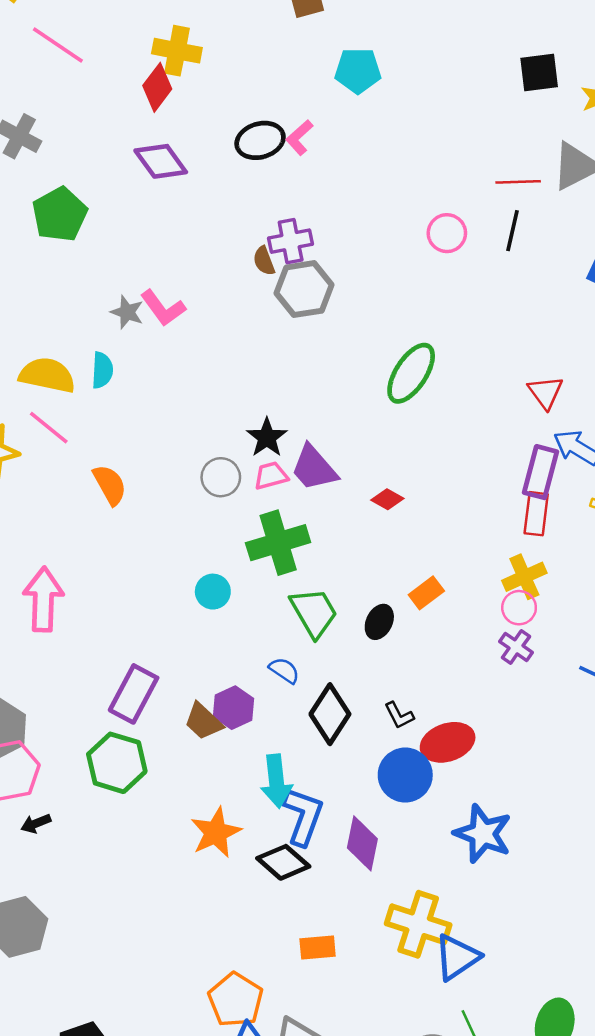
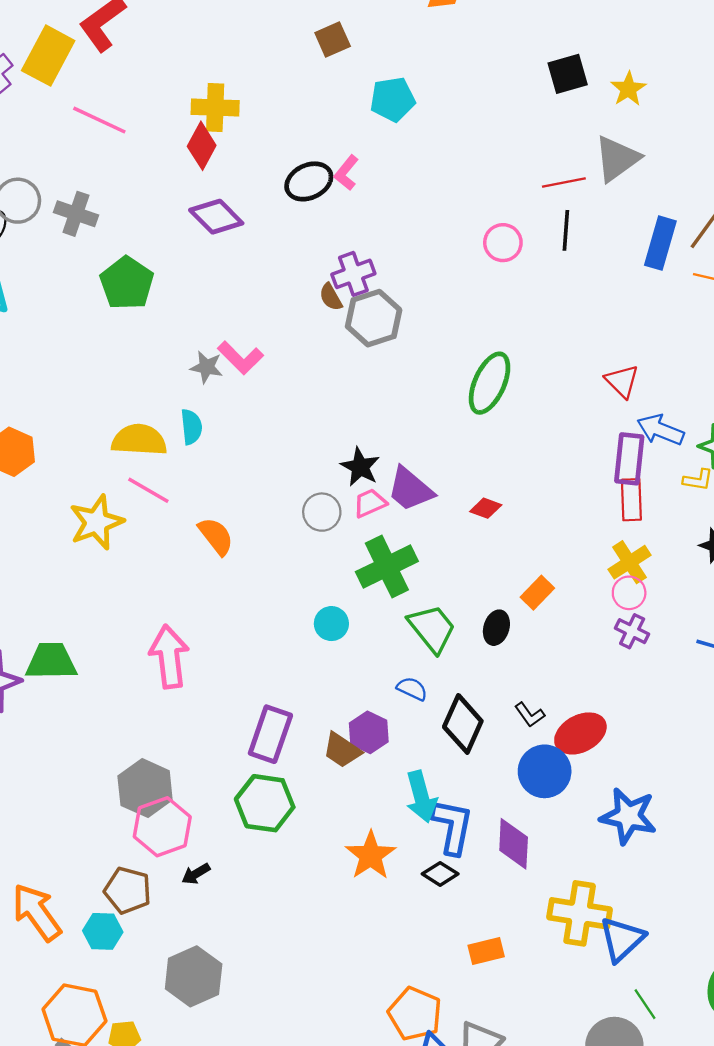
black diamond: (283, 862) -> (440, 874), size x0.7

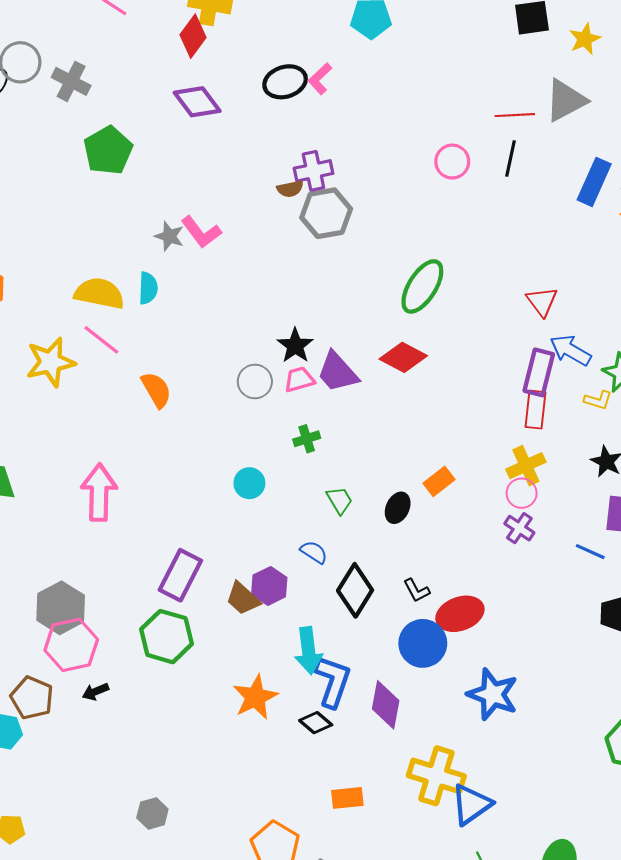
brown semicircle: (331, 297) -> (290, 189), turned -80
red diamond: (486, 508) -> (403, 357), moved, size x1.6
green cross: (387, 567) -> (307, 439), size x0.5
green trapezoid: (432, 628) -> (339, 500), size x0.6
gray hexagon: (194, 976) -> (152, 813), moved, size x0.6

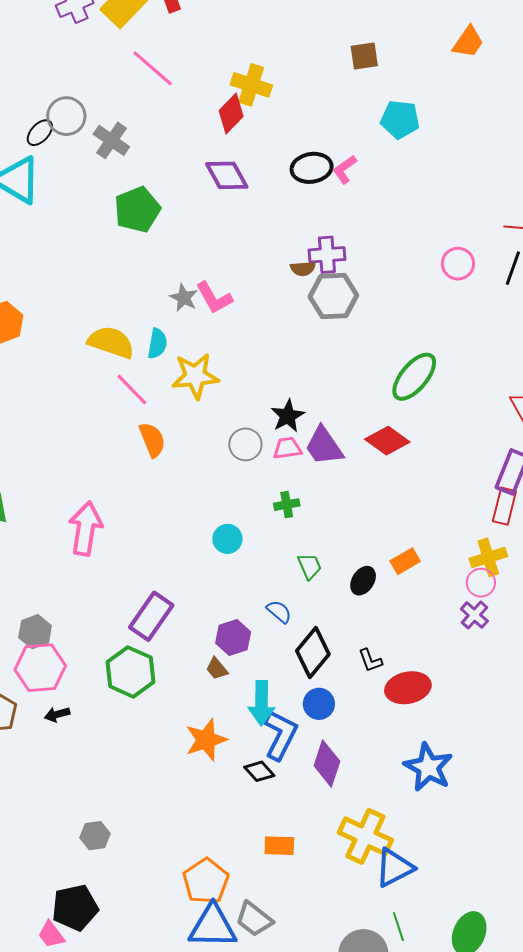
pink line: (101, 340) -> (132, 390), moved
yellow star: (50, 362) -> (195, 376), moved
brown trapezoid: (243, 599) -> (217, 669), moved, size x0.7
gray hexagon: (61, 608) -> (35, 632), size x0.7
blue circle: (423, 643) -> (319, 704), moved, size x0.7

